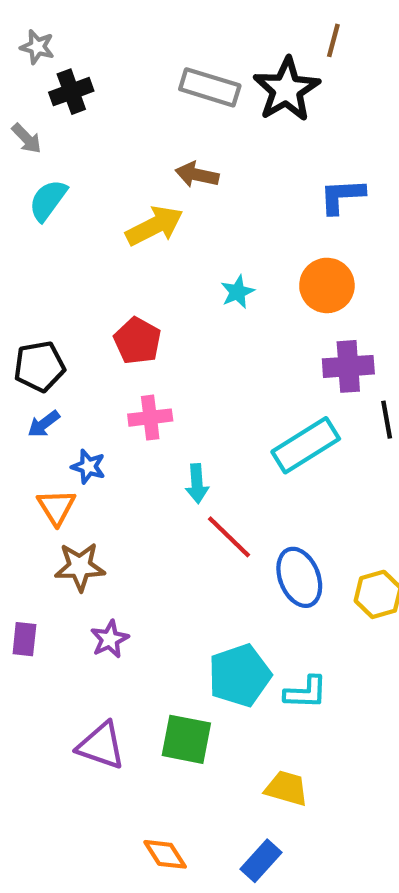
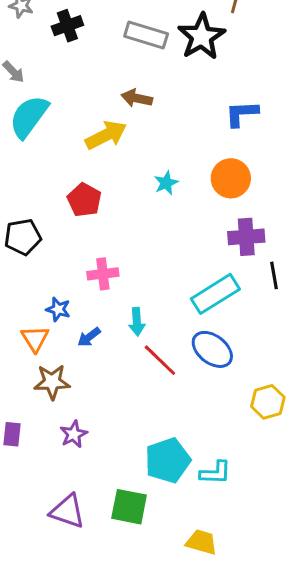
black cross: (71, 92) -> (67, 26), moved
cyan semicircle: (48, 200) -> (29, 117), size x1.4
red pentagon: (137, 341) -> (84, 200), moved
blue arrow: (44, 424) -> (89, 337), moved
blue ellipse: (299, 577) -> (212, 349), moved, turned -30

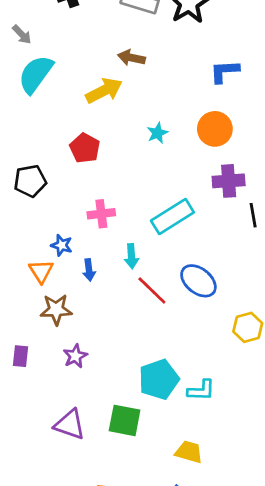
cyan rectangle: (215, 294) -> (172, 217), moved
blue arrow: (89, 337) -> (89, 270), turned -60

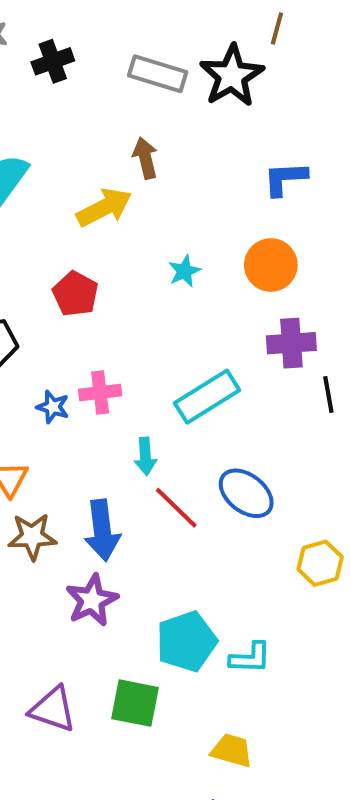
brown arrow: (131, 58) -> (145, 158), turned 64
blue star: (62, 245) -> (53, 407), moved
blue arrow: (89, 270) -> (102, 530), moved, size x1.8
purple star: (75, 356) -> (92, 600), moved, size x1.4

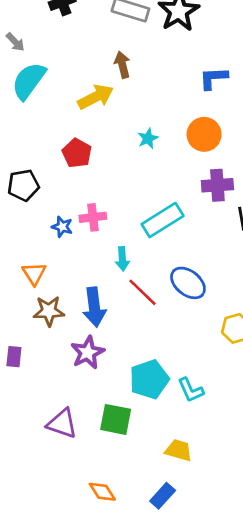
cyan L-shape: (250, 658) -> (191, 390), turned 64

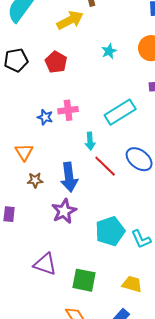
black pentagon: (23, 185) -> (16, 60), moved
brown star: (49, 311) -> (35, 180), size x0.7
green square: (116, 419) -> (84, 280), moved

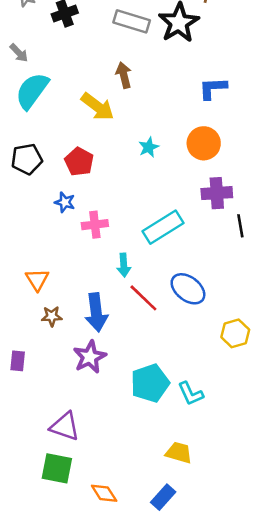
yellow arrow: (70, 20) -> (98, 107), turned 64
blue star: (45, 117) -> (65, 202), moved
green square: (84, 280) -> (57, 468), moved

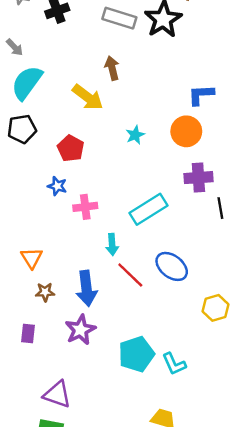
blue L-shape: (213, 88) -> (201, 95), moved
black pentagon: (27, 159) -> (22, 129), moved
purple rectangle: (18, 361) -> (28, 333), moved

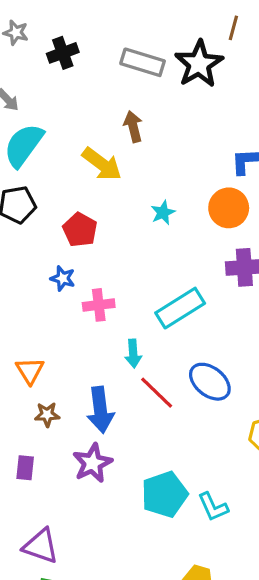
purple triangle: (57, 394) -> (41, 546), moved

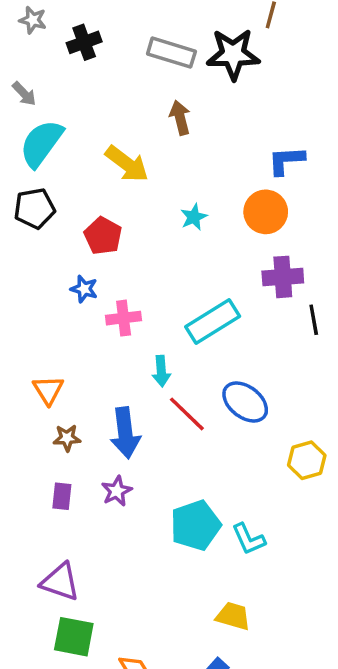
black star: (199, 64) -> (233, 54), turned 30
brown arrow: (133, 126) -> (180, 118), moved
purple star: (92, 463) -> (117, 491), size x0.7
purple rectangle: (25, 468) -> (62, 496), moved

